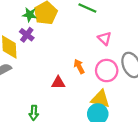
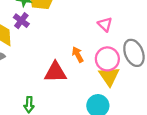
red triangle: (58, 83) -> (55, 72), size x1.5
yellow triangle: (100, 99) -> (109, 76), moved, turned 42

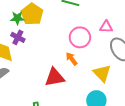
pink triangle: (105, 24) -> (106, 27), moved, turned -32
pink circle: (107, 59) -> (80, 37), moved

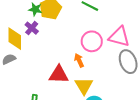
pink triangle: (106, 27) -> (119, 37), size x1.6
yellow triangle: (102, 73) -> (84, 86), moved

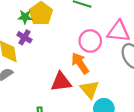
orange arrow: (79, 60) -> (80, 63), size x1.5

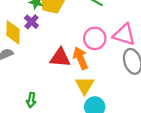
red triangle: (61, 82) -> (60, 58), moved

